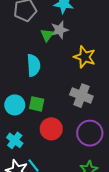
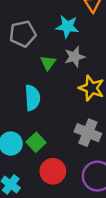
gray star: (60, 30) -> (75, 57), moved
green square: (37, 104) -> (36, 142), turned 35

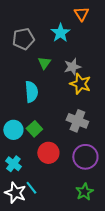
cyan star: (67, 27) -> (60, 33), turned 30
gray star: (75, 57) -> (72, 67), moved

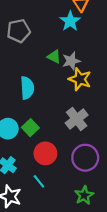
cyan star: (60, 33) -> (70, 21), moved
green triangle: (44, 63) -> (54, 57), moved, turned -40
gray cross: (77, 121) -> (77, 119), turned 30
cyan line: (31, 188) -> (39, 181), moved

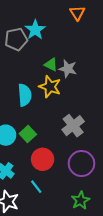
cyan star: (70, 21) -> (35, 30), moved
gray star: (71, 61) -> (68, 69), turned 30
yellow star: (80, 79) -> (50, 87), moved

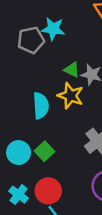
cyan star: (35, 30) -> (53, 29), turned -30
red circle: (43, 159) -> (48, 191), moved

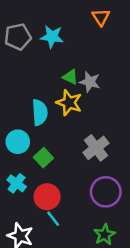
gray pentagon: (31, 40) -> (18, 37), moved
cyan circle: (19, 153) -> (18, 142), moved
cyan cross: (19, 195) -> (17, 183), moved

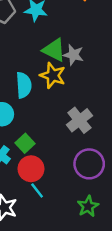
green triangle: (70, 77) -> (54, 50), size x1.5
green square: (43, 158) -> (25, 143), moved

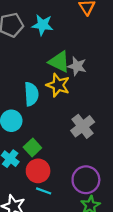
purple circle: (89, 164) -> (86, 180), moved
cyan line: (37, 191) -> (44, 191), turned -32

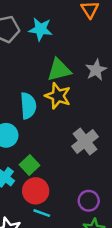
green triangle: (59, 62) -> (59, 70), turned -40
gray star: (77, 66) -> (96, 70), moved, turned 30
purple circle: (86, 180) -> (89, 201), size x0.7

